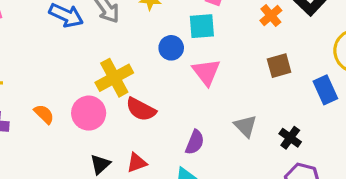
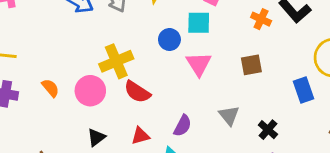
orange cross: (271, 16) -> (261, 19), turned -30
brown square: (279, 66) -> (251, 65), moved
red triangle: (137, 163) -> (140, 136), moved

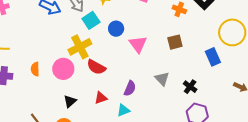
cyan square: (199, 23) -> (91, 20), moved, turned -30
orange semicircle: (50, 88) -> (35, 69), turned -136

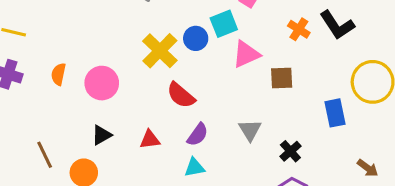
cyan square: (91, 20) -> (224, 24), moved
pink triangle: (138, 44) -> (246, 54), moved, turned 30
yellow cross: (80, 47) -> (160, 51), moved, turned -30
red semicircle: (96, 67) -> (181, 95), moved
cyan triangle: (123, 110) -> (195, 167), moved

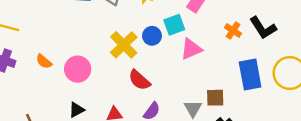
orange semicircle: (58, 74) -> (44, 61), turned -63
brown square: (282, 78) -> (215, 98), moved
blue rectangle: (335, 113) -> (250, 75), moved, size x1.4

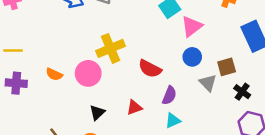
blue circle: (152, 36) -> (192, 57), moved
yellow cross: (124, 45) -> (110, 48), moved, turned 36

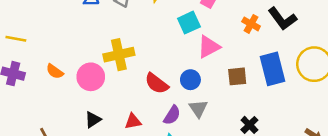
blue circle: (192, 57) -> (190, 80), moved
brown square: (227, 67) -> (237, 76), moved
gray triangle: (208, 83) -> (198, 109), moved

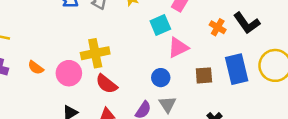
red semicircle: (157, 83) -> (107, 84), moved

